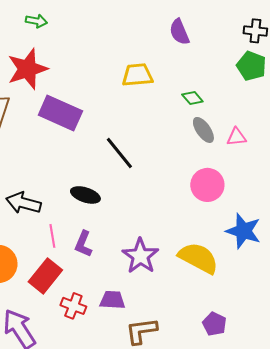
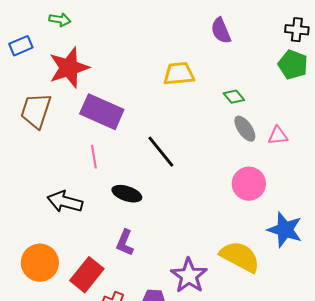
green arrow: (36, 21) -> (60, 20), moved
pink line: (52, 236) -> (94, 157), moved
purple star: (140, 256) -> (189, 276), moved

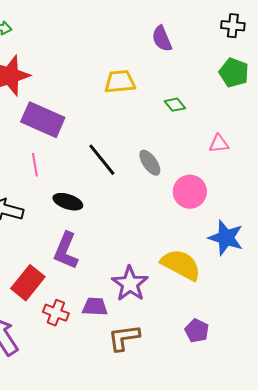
black cross: (297, 30) -> (233, 26), moved
gray ellipse: (245, 129) -> (150, 163), moved
purple L-shape: (125, 243) -> (66, 251), size x1.4

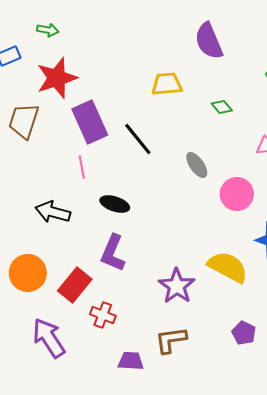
purple semicircle: (162, 39) -> (209, 41), size x1.4
purple rectangle: (43, 120) -> (90, 122), turned 42
black line: (102, 160) -> (138, 139), moved
purple trapezoid: (95, 307) -> (131, 361), moved

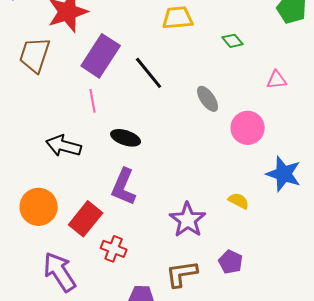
purple rectangle: (90, 122) -> (101, 56), turned 57
yellow semicircle: (228, 267) -> (239, 201), size x0.5
purple pentagon: (244, 333) -> (231, 262), moved

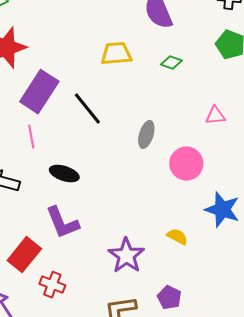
green diamond: (233, 41) -> (171, 63), moved, turned -30
gray ellipse: (208, 99) -> (146, 135), turned 52
purple L-shape: (124, 187) -> (62, 223), turned -45

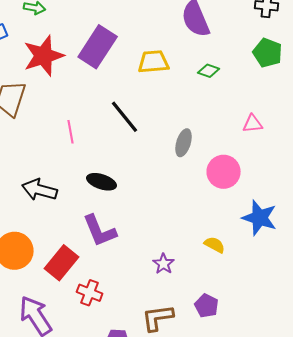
purple rectangle: (39, 92) -> (98, 47), moved
pink line: (31, 137) -> (71, 132), moved
purple star: (126, 256) -> (164, 264), size x0.6

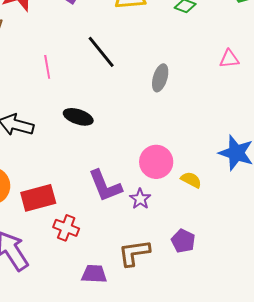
pink circle: (224, 172) -> (156, 162), moved
purple L-shape: (100, 231) -> (105, 186), moved
red rectangle: (62, 263) -> (38, 198), turned 36

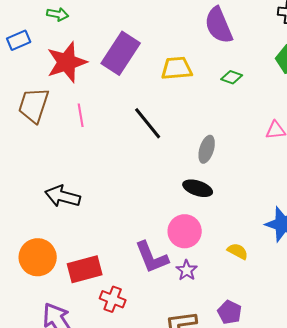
pink line: (47, 67) -> (81, 115), moved
black ellipse: (78, 117) -> (198, 188), moved
pink circle: (156, 162) -> (185, 231), moved

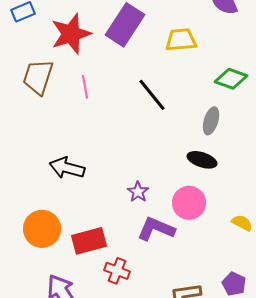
green diamond: (232, 77) -> (231, 79), moved, size x1.5
purple L-shape: (152, 257) -> (156, 229), turned 135
purple star: (187, 270) -> (138, 192), moved

